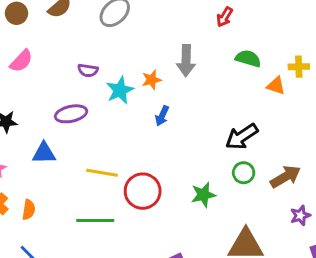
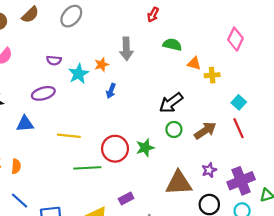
yellow cross: (299, 67) -> (212, 75), moved
red circle: (143, 191) -> (115, 149), moved
purple star: (300, 215) -> (209, 170), moved
green line: (95, 221) -> (87, 168), moved

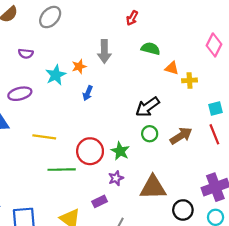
purple semicircle: (54, 60) -> (26, 54), moved
cyan square: (239, 102) -> (215, 108), turned 32
green star: (145, 148) -> (120, 151), turned -30
purple star: (209, 170) -> (116, 178), moved

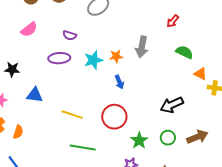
blue arrow: (88, 93) -> (119, 82), turned -56
purple ellipse: (20, 94) -> (59, 58), moved
green circle: (150, 134) -> (168, 138), moved
red circle: (90, 151) -> (114, 117), moved

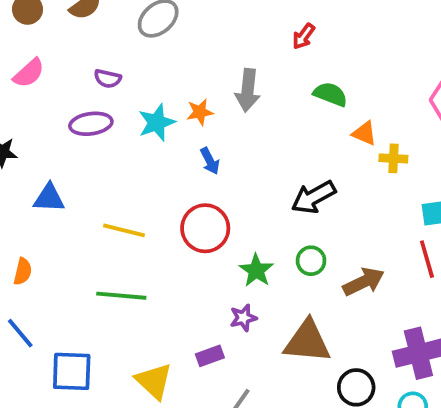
brown arrow: (197, 137) -> (364, 282), moved
green line: (83, 147) -> (121, 296), moved

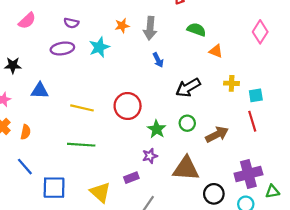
orange star: (200, 112) -> (122, 26), moved
yellow cross: (393, 158) -> (232, 83), moved
blue arrow: (210, 161) -> (158, 60), moved

